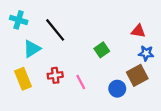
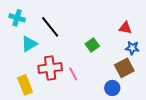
red cross: (55, 75) -> (50, 68), size x1.6
yellow rectangle: (23, 79) -> (25, 85), moved
blue circle: (117, 89) -> (112, 88), moved

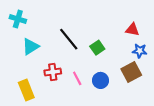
black line: (50, 27) -> (69, 39), moved
red cross: (50, 68) -> (53, 72), size x0.7
blue circle: (112, 88) -> (100, 80), moved

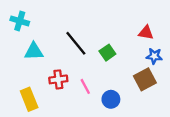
cyan triangle: (31, 47) -> (34, 51), turned 30
blue circle: (100, 80) -> (111, 99), moved

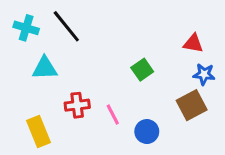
black line: (76, 43) -> (66, 26), moved

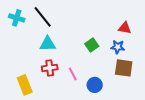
cyan triangle: (45, 68) -> (48, 44), moved
blue star: (204, 74) -> (118, 47), moved
brown square: (192, 105) -> (124, 68), turned 36

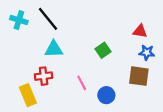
blue star: (118, 47) -> (147, 53), moved
red cross: (50, 68) -> (44, 76), moved

